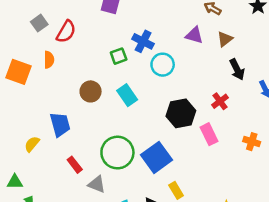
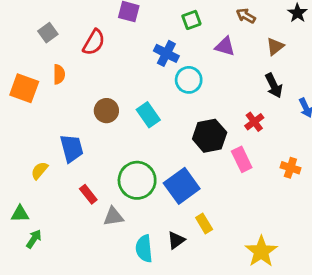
red semicircle: (66, 32) -> (94, 42), moved
brown triangle: (225, 39) -> (275, 46), moved
green square: (119, 56) -> (191, 20), moved
gray triangle: (97, 184) -> (113, 217), turned -30

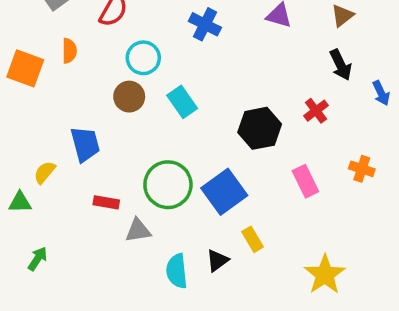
cyan circle: (189, 80) -> (143, 58), moved
pink rectangle: (242, 159) -> (305, 181), moved
red rectangle: (88, 194) -> (106, 202), turned -42
green triangle: (20, 214) -> (20, 202), moved

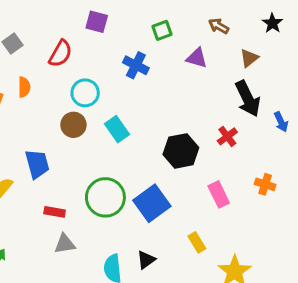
black arrow: (341, 65) -> (248, 99), size x1.4
gray triangle: (138, 231) -> (65, 244), moved
yellow rectangle: (253, 239) -> (197, 242), moved

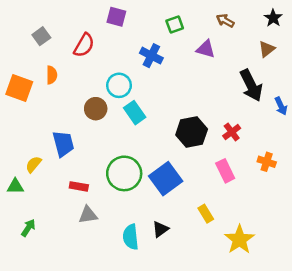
brown triangle: (249, 58) -> (267, 49), moved
cyan circle: (85, 93) -> (119, 85), moved
red cross: (227, 136) -> (232, 132), moved

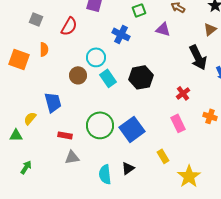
gray square: (41, 36) -> (36, 19), turned -32
black hexagon: (192, 132) -> (141, 77), moved

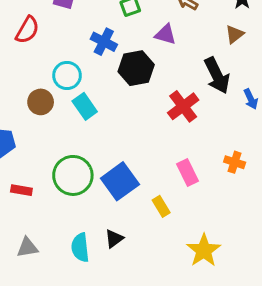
black hexagon: (141, 77) -> (136, 68), moved
red cross: (183, 93) -> (183, 106), moved, size x1.5
yellow rectangle: (163, 156) -> (161, 206), moved
gray triangle: (72, 157) -> (27, 247), moved

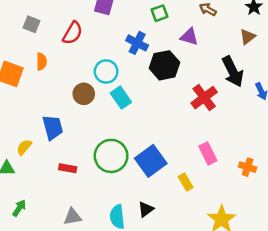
orange cross: (235, 162) -> (248, 167), moved

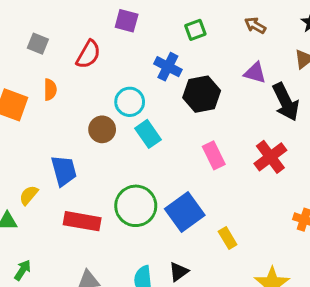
purple triangle: (189, 37) -> (255, 73), moved
red cross: (204, 98) -> (270, 157), moved
pink rectangle: (208, 153) -> (214, 155), moved
red rectangle: (68, 168) -> (82, 221), size x1.6

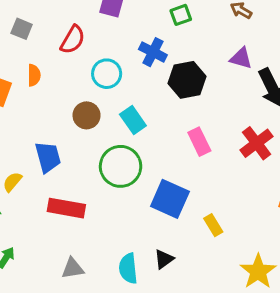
cyan circle: (130, 102) -> (107, 74), moved
green circle: (136, 206) -> (121, 166), moved
blue square: (185, 212) -> (170, 199), turned -30

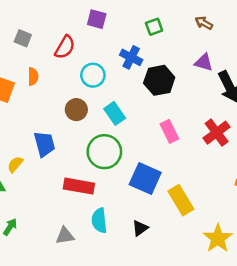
red rectangle: (66, 208) -> (79, 186), moved
yellow rectangle: (213, 225) -> (181, 200), size x1.6
cyan semicircle: (128, 268) -> (99, 220), moved

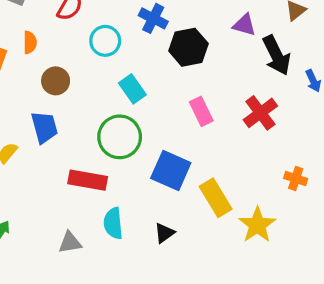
brown circle: (76, 110) -> (56, 81), moved
yellow star: (218, 238) -> (257, 225), moved

